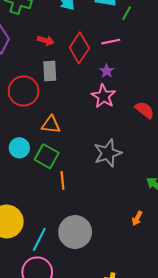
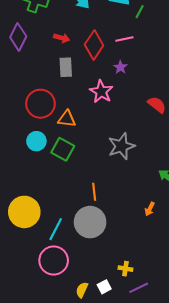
red circle: (24, 91) -> (40, 104), moved
pink star: (103, 96) -> (101, 92), moved
orange line: (62, 180) -> (94, 192), moved

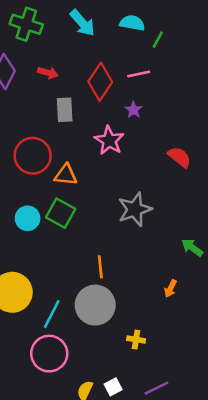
red arrow: (62, 38) -> (48, 73), moved
cyan circle: (36, 141) -> (28, 218), moved
yellow cross: (125, 269) -> (136, 340), moved

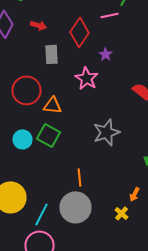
pink line: (139, 74) -> (110, 15), moved
yellow cross: (136, 340) -> (122, 213), moved, turned 32

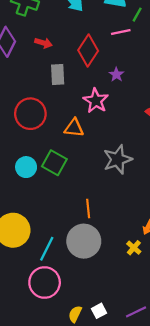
orange triangle: (52, 105) -> (74, 128), moved

